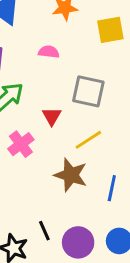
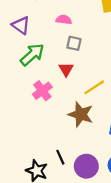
gray square: (88, 91) -> (74, 43), moved, size x0.6

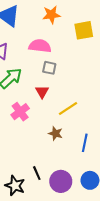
pink semicircle: (64, 20) -> (40, 46), size x1.5
brown star: (81, 114) -> (56, 133), size x0.6

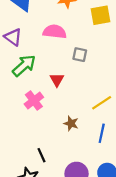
gray square: (49, 68) -> (80, 55), moved
yellow line: (68, 108) -> (102, 103), moved
black line: (37, 173) -> (42, 155), moved

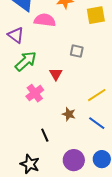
pink semicircle: (55, 32) -> (45, 20), moved
blue line: (102, 133) -> (97, 123), turned -66
black line: (42, 155) -> (45, 135), moved

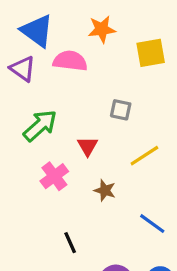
purple triangle: (16, 35) -> (23, 69), moved
yellow line: (97, 95) -> (144, 156), moved
brown star: (69, 114) -> (105, 190), moved

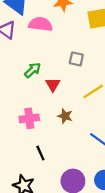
green arrow: (40, 126) -> (33, 70), moved, size x0.7
pink cross: (54, 176) -> (29, 118), moved, turned 30

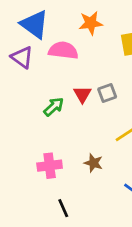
gray square: (76, 59) -> (107, 93), turned -32
red triangle: (53, 85) -> (82, 94), moved

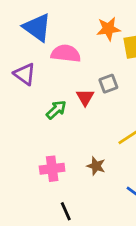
orange star: (91, 23) -> (108, 29), moved
purple triangle: (22, 57) -> (25, 74), moved
gray square: (107, 93) -> (108, 84), moved

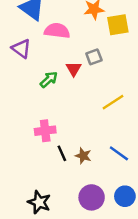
brown star: (96, 166) -> (83, 156), moved
black line: (66, 211) -> (62, 153), moved

